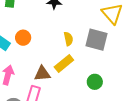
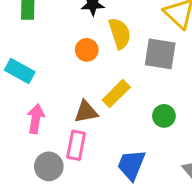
orange circle: (23, 38) -> (87, 50), moved
yellow semicircle: (68, 39) -> (120, 33), moved, size x1.5

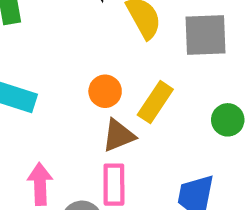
orange circle: (87, 50) -> (105, 91), moved
pink arrow: (36, 119) -> (40, 184), moved

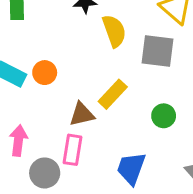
orange circle: (105, 91) -> (45, 73), moved

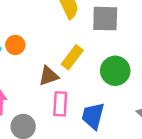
green circle: (164, 116) -> (115, 71), size x1.5
pink rectangle: (72, 150) -> (60, 104), moved

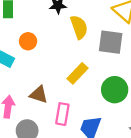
orange circle: (15, 45) -> (28, 41), moved
brown triangle: (49, 76) -> (39, 95), moved, turned 30

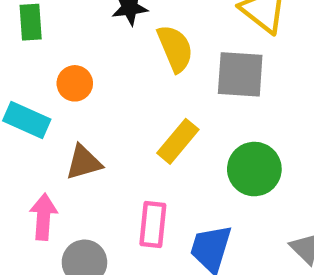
brown triangle: (39, 95) -> (84, 162), moved, turned -30

